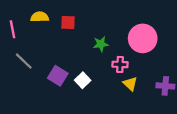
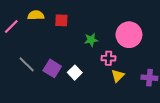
pink line: (12, 29) -> (11, 27), turned 56
gray line: (24, 61) -> (27, 64), moved
yellow triangle: (130, 84) -> (118, 76), turned 32

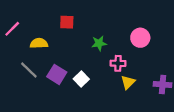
yellow semicircle: (36, 15) -> (39, 43), moved
pink circle: (129, 35) -> (140, 38), size x0.7

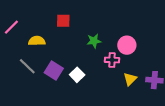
pink circle: (140, 38) -> (127, 45), moved
yellow triangle: (128, 82) -> (130, 79), moved

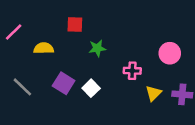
green star: (94, 41) -> (97, 48), moved
pink circle: (127, 45) -> (170, 53), moved
gray line: (27, 66) -> (22, 87), moved

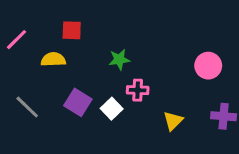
red square: (75, 25) -> (72, 30), moved
pink cross: (132, 71) -> (138, 90), moved
yellow triangle: (154, 93) -> (173, 121), moved

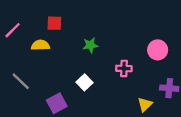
pink cross: (138, 90) -> (124, 68), moved
purple square: (78, 102) -> (57, 103), moved, turned 30
yellow triangle: (173, 121) -> (145, 104), moved

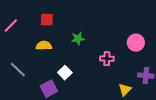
yellow semicircle: (40, 45) -> (44, 46), moved
white square: (85, 82) -> (65, 73), moved

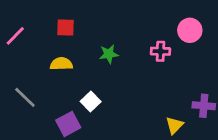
pink circle: (136, 43) -> (190, 30), moved
pink cross: (107, 59) -> (160, 51), moved

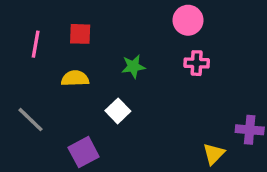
pink circle: (190, 30) -> (188, 20), moved
pink line: (15, 36) -> (36, 44), moved, turned -35
white square: (91, 102) -> (118, 111), moved

